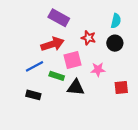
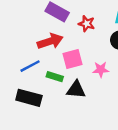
red star: (88, 38) -> (87, 24), moved
black rectangle: (33, 95) -> (29, 98), size x1.5

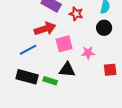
green rectangle: (55, 77) -> (50, 81), moved

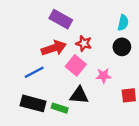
red star: (76, 14) -> (84, 43), moved
pink square: (64, 44) -> (76, 65), turned -36

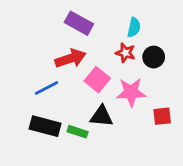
cyan semicircle: (123, 23) -> (134, 27), moved
red star: (84, 43) -> (125, 53), moved
pink star: (103, 76) -> (131, 92), size x1.5

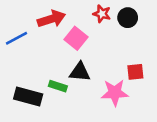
blue line: (47, 88) -> (17, 38), moved
pink star: (131, 92) -> (115, 93), moved
black rectangle: (45, 126) -> (28, 96), moved

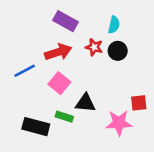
red star: (102, 14) -> (94, 47), moved
black circle: (128, 18) -> (118, 51), moved
pink square: (76, 38) -> (59, 83), moved

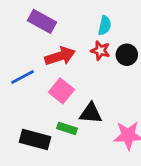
purple rectangle: (66, 21) -> (42, 21), moved
cyan semicircle: (114, 25) -> (105, 26), moved

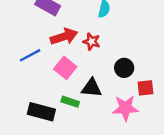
red star: (100, 51) -> (92, 42), moved
black circle: (127, 55) -> (124, 68), moved

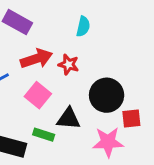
black circle: (124, 68) -> (107, 95), size x1.5

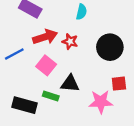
black circle: (107, 95) -> (110, 47), moved

